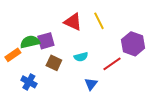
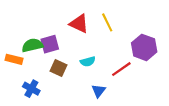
orange rectangle: (13, 55) -> (14, 59), turned 49

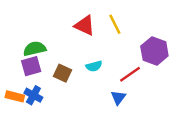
purple square: (50, 44) -> (31, 66), moved
orange rectangle: (14, 59) -> (15, 96), moved
blue triangle: (99, 91) -> (118, 98), moved

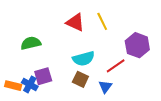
purple square: (31, 66) -> (43, 76), moved
cyan semicircle: (94, 66) -> (84, 59), size x1.5
brown square: (63, 73) -> (80, 79), moved

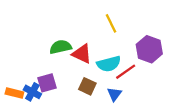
red triangle: (75, 22) -> (82, 54), moved
green semicircle: (31, 43) -> (60, 47), moved
cyan semicircle: (84, 59) -> (109, 64), moved

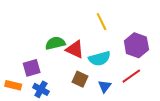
red line: (126, 72) -> (131, 76), moved
purple square: (47, 83) -> (32, 68), moved
blue cross: (32, 92) -> (41, 89), moved

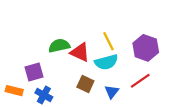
yellow line: (102, 22) -> (108, 41), moved

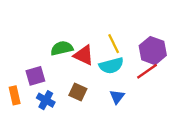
red line: (140, 81) -> (147, 71), moved
brown square: (85, 84) -> (78, 92), moved
orange rectangle: (14, 91) -> (15, 95), turned 63

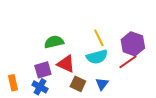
red triangle: (84, 55) -> (66, 64), moved
purple square: (35, 76) -> (43, 70), moved
brown square: (78, 92) -> (78, 84), moved

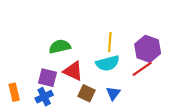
yellow line: (99, 38) -> (110, 42), turned 30
purple square: (43, 70) -> (47, 78), turned 30
blue cross: (40, 87) -> (44, 97), turned 35

